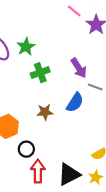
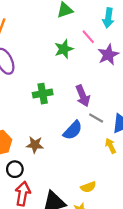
green star: (26, 47) -> (64, 49), moved
brown star: (45, 112) -> (35, 145), moved

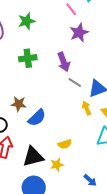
green star: (64, 49) -> (27, 21), moved
purple star: (108, 55) -> (79, 33), moved
blue semicircle: (73, 130) -> (37, 118), moved

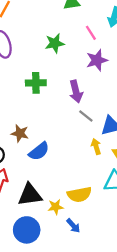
green star: (27, 21) -> (55, 43), moved
yellow semicircle: (65, 144) -> (79, 194), moved, size x1.5
blue arrow: (90, 180) -> (73, 226), moved

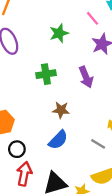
gray line: (86, 116) -> (98, 144), moved
brown star: (20, 133) -> (61, 110), moved

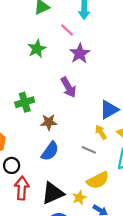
green cross: (46, 74) -> (25, 102), moved

